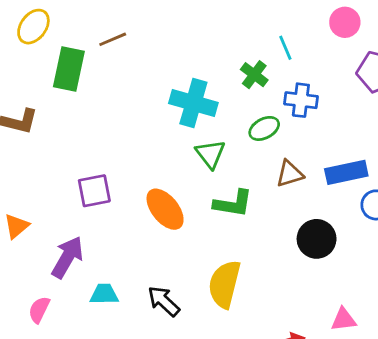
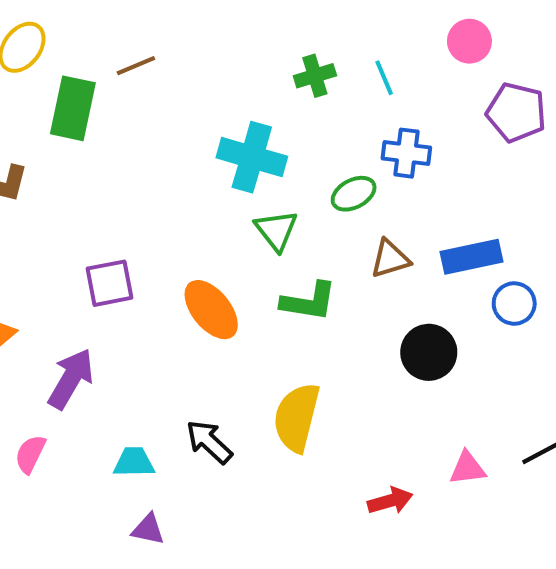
green cross: (254, 75) -> (315, 76), moved, turned 36
cyan trapezoid: (104, 294) -> (134, 462), moved

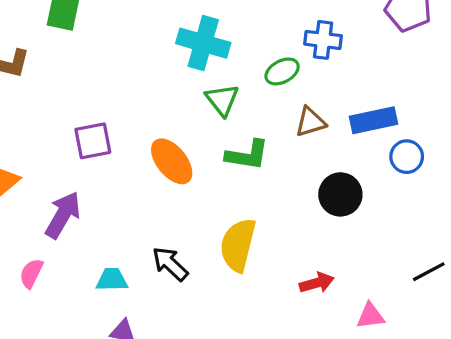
pink triangle: (467, 468) -> (370, 316), moved
red arrow: (390, 501) -> (317, 283), moved

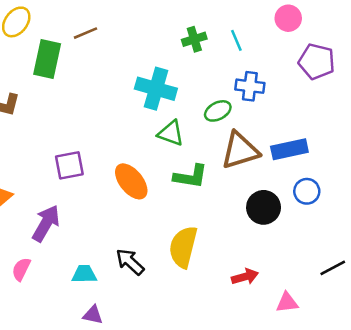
green triangle: (222, 100) -> (171, 133), turned -32
brown triangle: (310, 122) -> (240, 150), size x1.6
blue circle: (407, 157) -> (307, 191), moved

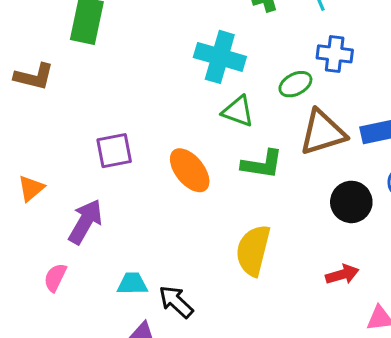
black arrow: (130, 262) -> (176, 302), moved
red arrow: (245, 277) -> (342, 274), moved

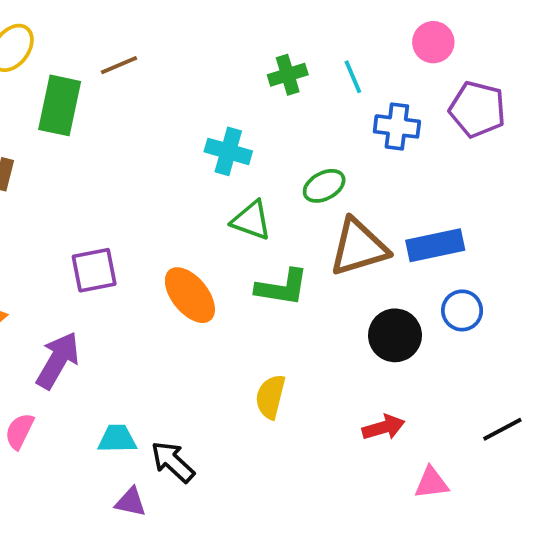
blue cross: (335, 54) -> (397, 126), moved
cyan cross: (220, 57) -> (228, 151), size x0.7
yellow semicircle: (253, 250) -> (270, 397), size x0.7

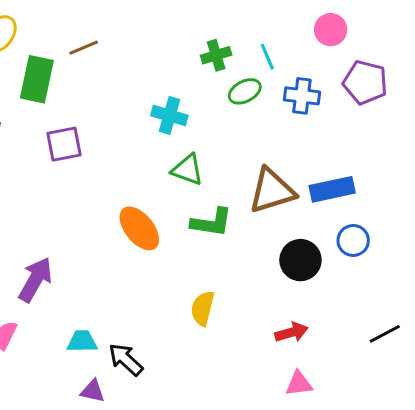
green ellipse: (324, 186) -> (245, 91), moved
purple square: (94, 270) -> (64, 144), moved
pink triangle: (431, 483) -> (299, 384), moved

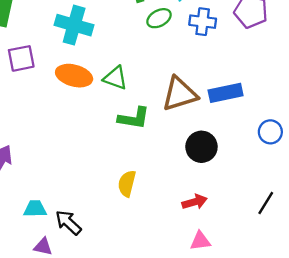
cyan cross: (169, 115) -> (74, 25), moved, size x1.4
orange ellipse: (139, 228) -> (74, 76), moved, turned -36
blue circle: (353, 240) -> (270, 132), moved
black line: (385, 334) -> (266, 203), turned -30

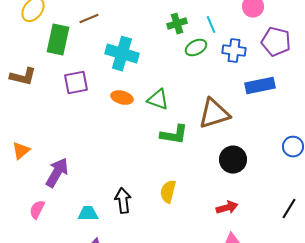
orange ellipse: (74, 76) -> (122, 98), size x0.7
blue rectangle: (226, 93) -> (260, 86), moved
black arrow: (68, 223) -> (123, 201), moved, turned 40

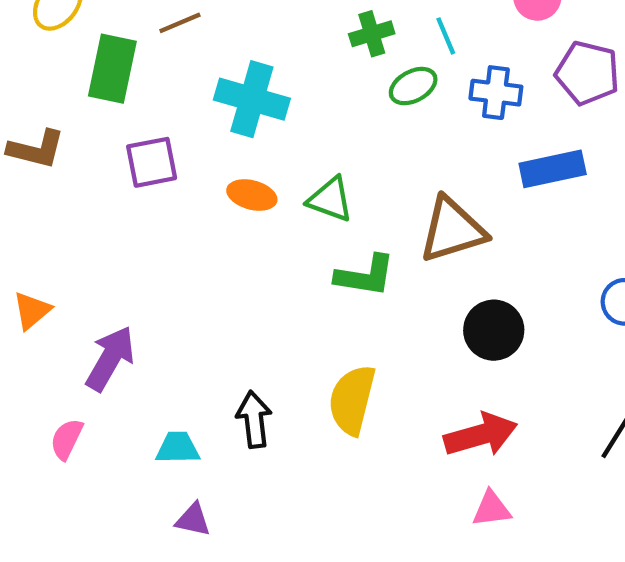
yellow semicircle: (168, 192) -> (352, 400), size x1.4
red arrow: (227, 208) -> (481, 435), size x1.5

